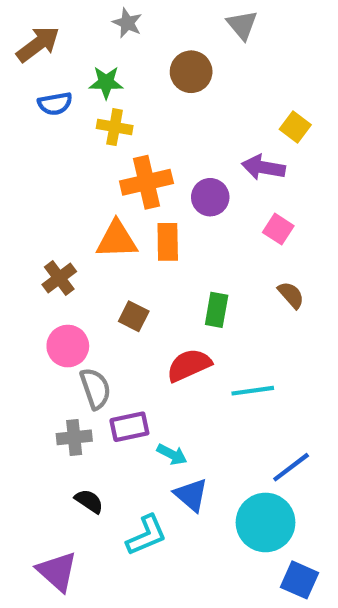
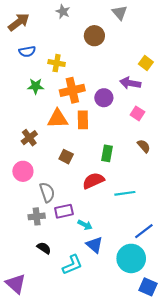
green star: (106, 82) -> (36, 86), moved
pink circle: (68, 346) -> (23, 171), moved
purple triangle: (57, 571) -> (16, 284), moved

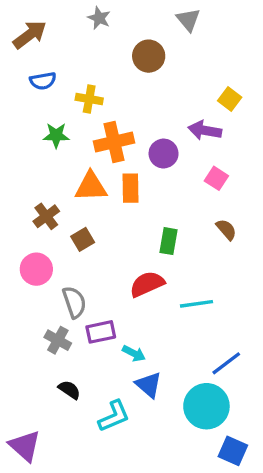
brown square: (66, 157) -> (83, 239), moved, turned 32
gray cross: (37, 216) -> (58, 340), turned 35

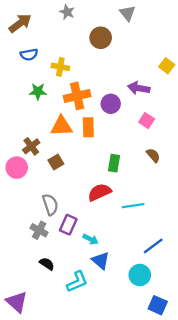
yellow square: (230, 99) -> (167, 66), moved
pink circle: (36, 269) -> (17, 168), moved
purple rectangle: (101, 332) -> (68, 225), turned -54
cyan circle: (206, 406) -> (140, 275), size x0.7

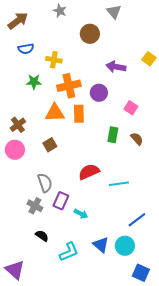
purple arrow: (139, 88) -> (116, 67), moved
brown cross: (31, 146) -> (18, 125), moved
green rectangle: (114, 163) -> (113, 135), moved
blue triangle: (101, 260) -> (101, 245), moved

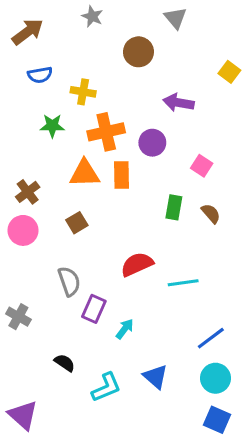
yellow square: (149, 59) -> (229, 72), moved
gray cross: (35, 206) -> (18, 317), moved
cyan arrow: (81, 214) -> (125, 329), turned -80
cyan circle: (125, 246) -> (215, 378), moved

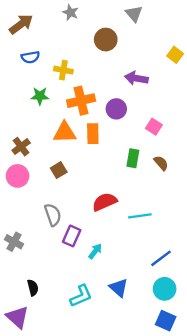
black semicircle: (65, 363) -> (33, 288), moved, turned 42

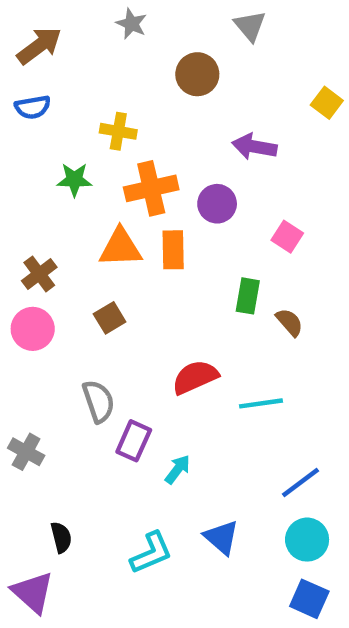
blue semicircle: (30, 57) -> (33, 107), moved
brown semicircle: (161, 163) -> (290, 322), moved

